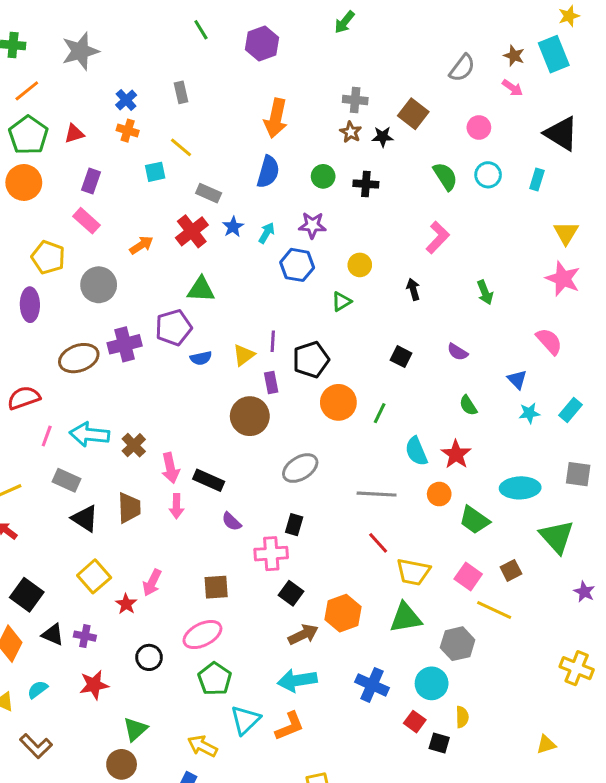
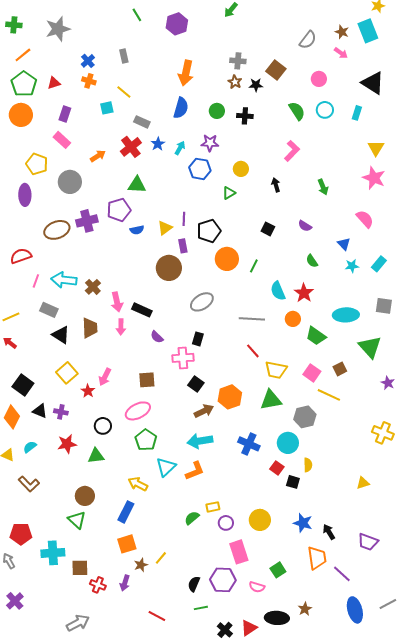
green triangle: (135, 729) -> (96, 456), moved, turned 36

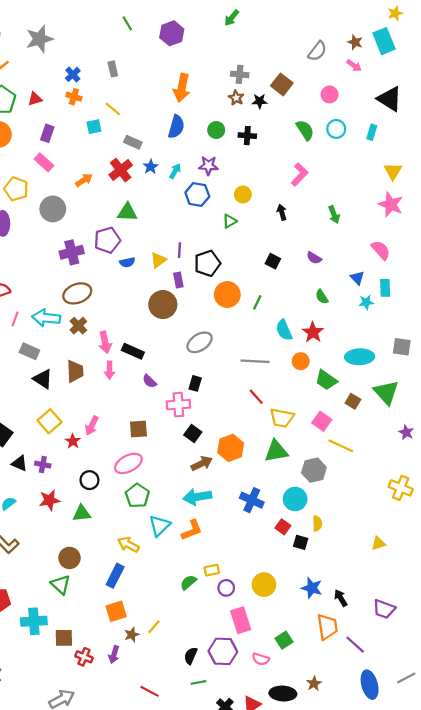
brown ellipse: (57, 230) -> (77, 293), moved
cyan rectangle: (379, 264) -> (385, 288), moved, turned -42
brown square: (340, 369) -> (353, 401), moved, turned -32

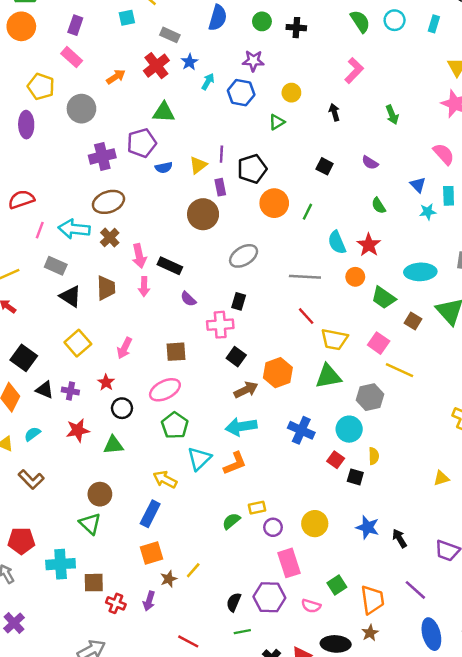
cyan arrow: (175, 171) -> (208, 82), moved
red star: (73, 441) -> (106, 382), moved
orange trapezoid: (327, 627) -> (372, 600), moved

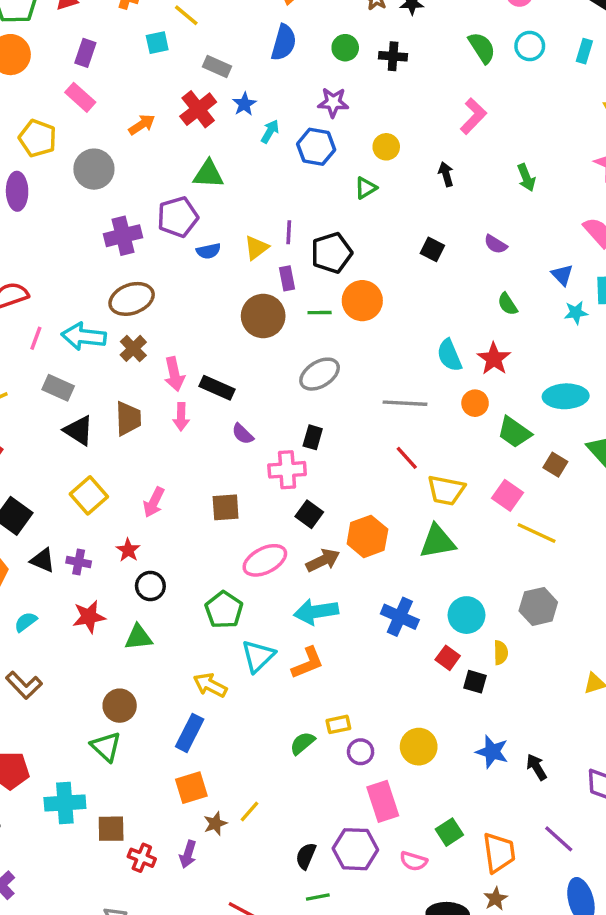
green line: (307, 212) -> (320, 313), moved, turned 63
pink ellipse: (165, 390) -> (265, 560), moved
gray hexagon: (370, 397) -> (538, 606), moved

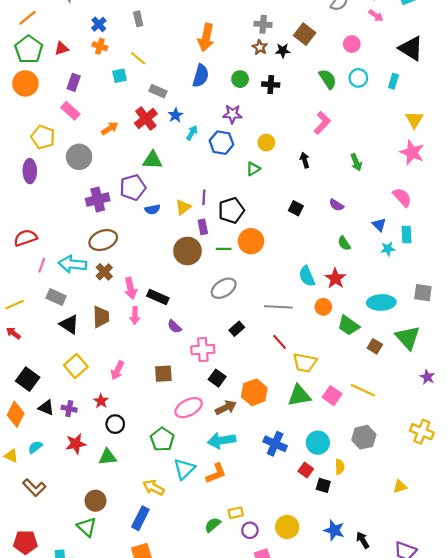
black rectangle: (313, 437) -> (237, 329), moved, turned 32
pink square: (508, 495) -> (332, 396), moved

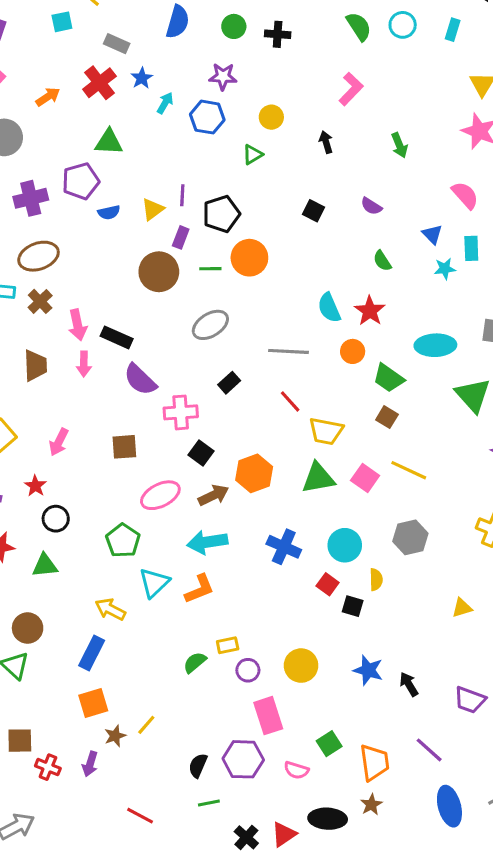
purple rectangle: (203, 227) -> (181, 237), turned 32
purple semicircle: (174, 327) -> (140, 380), size x1.6
brown square: (375, 346) -> (387, 417), moved

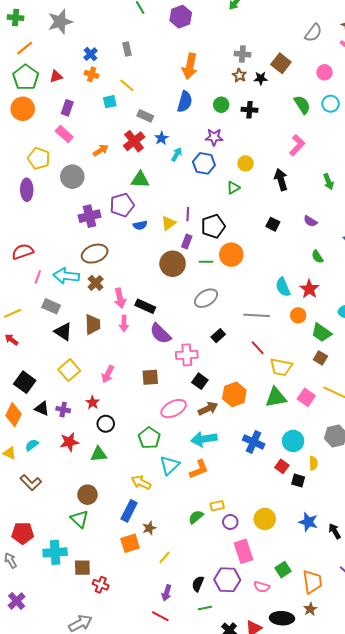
black arrow: (326, 142) -> (281, 180), size x1.5
brown star: (115, 736) -> (149, 528), moved
purple arrow: (90, 764) -> (166, 593), moved

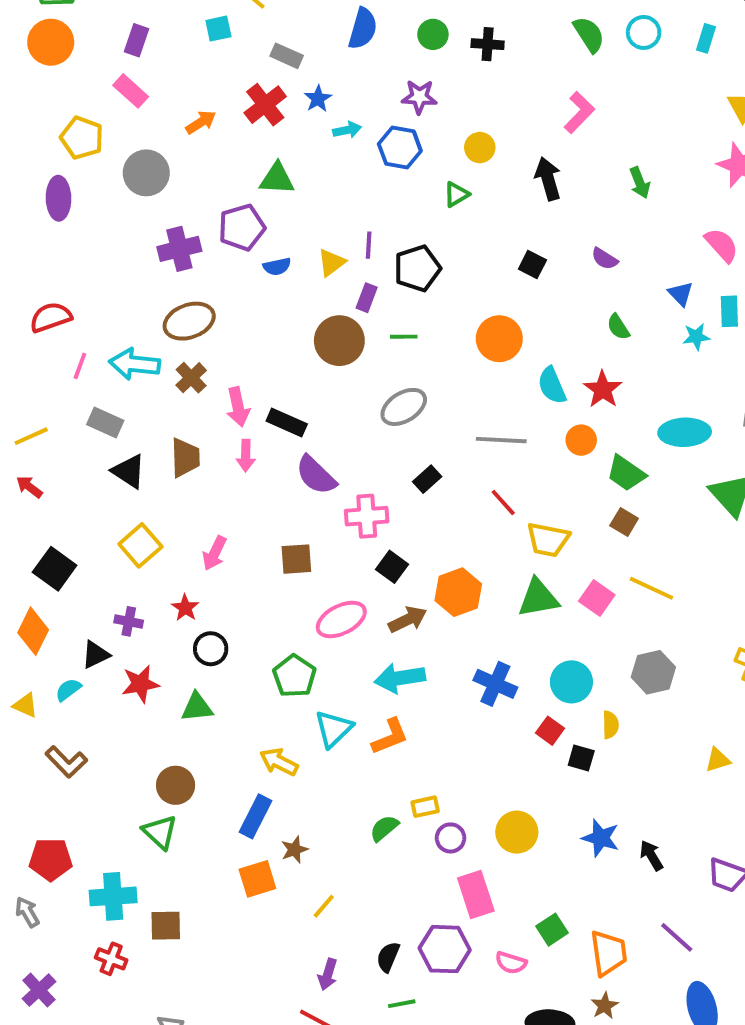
cyan arrow: (177, 154) -> (347, 130), turned 48
orange circle: (231, 255) -> (499, 339), moved
black triangle: (42, 409) -> (96, 655), moved, turned -49
red cross: (101, 585) -> (111, 959), moved

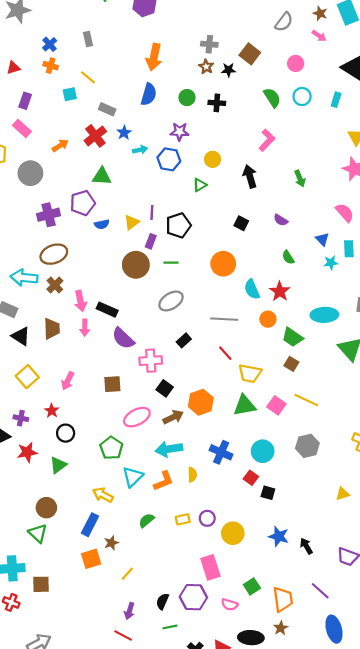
green triangle: (197, 707) -> (58, 465), turned -30
yellow semicircle: (610, 725) -> (192, 475), moved
green semicircle: (384, 828) -> (147, 520), moved
purple circle: (451, 838) -> (207, 518), moved

